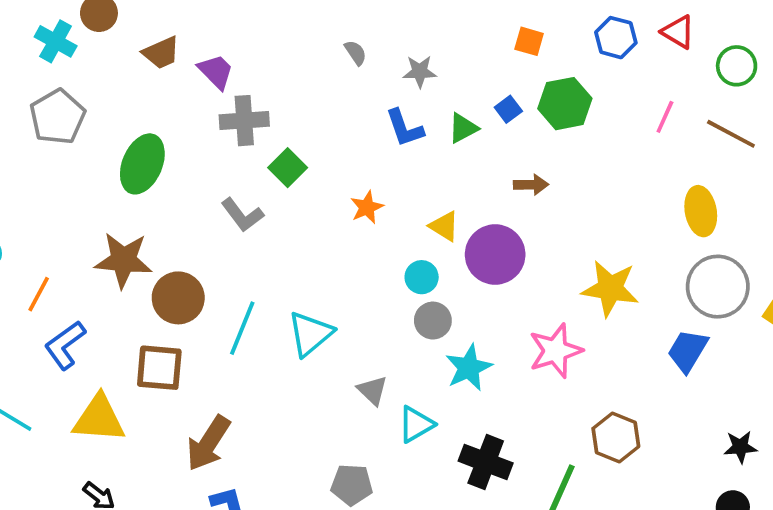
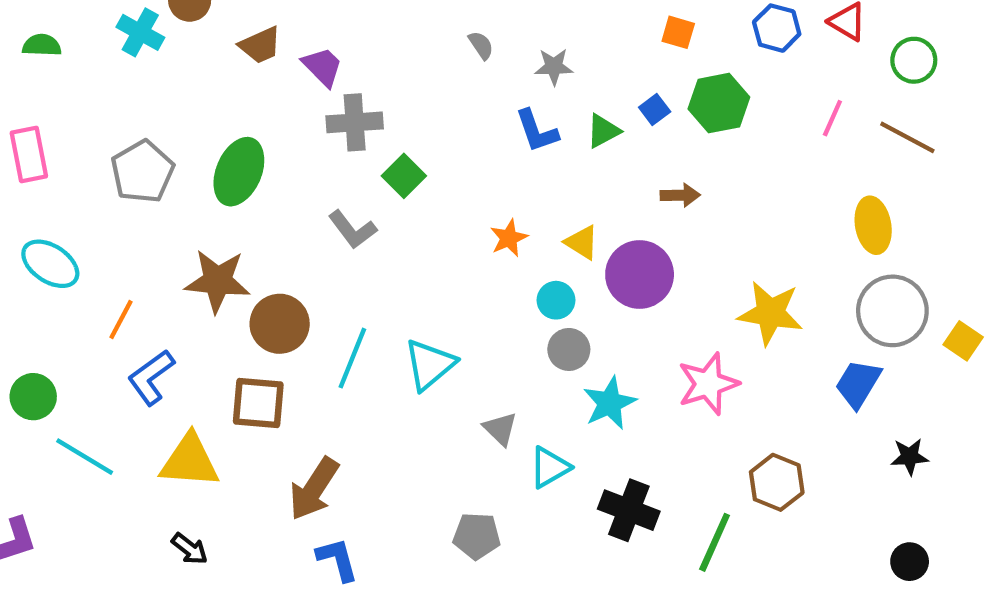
gray pentagon: (57, 117) -> (142, 172), moved
orange star: (367, 207) -> (509, 238), moved
black star: (740, 447) -> (910, 457), moved

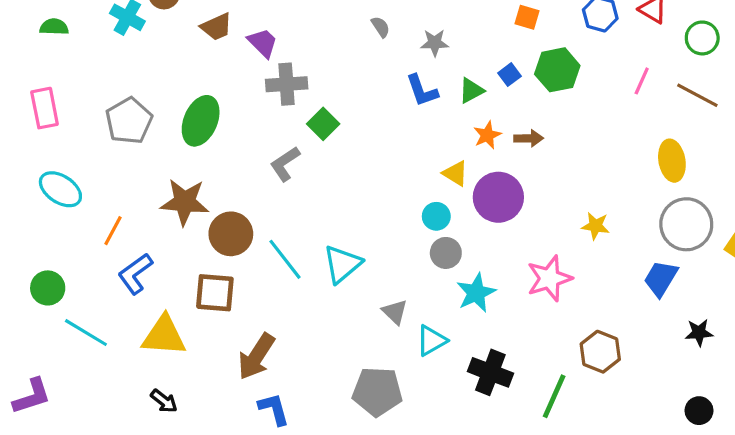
gray L-shape: (352, 229) -> (285, 164), turned 93
orange star: (509, 238) -> (487, 135), moved
yellow star: (770, 313) -> (595, 226), size x0.6
cyan line: (352, 358) -> (285, 259), turned -60
gray pentagon: (477, 536) -> (377, 391), size x1.4

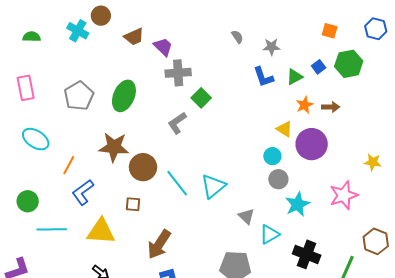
brown square: (215, 293) -> (133, 204), size x0.6
cyan line: (86, 333) -> (52, 229), turned -32

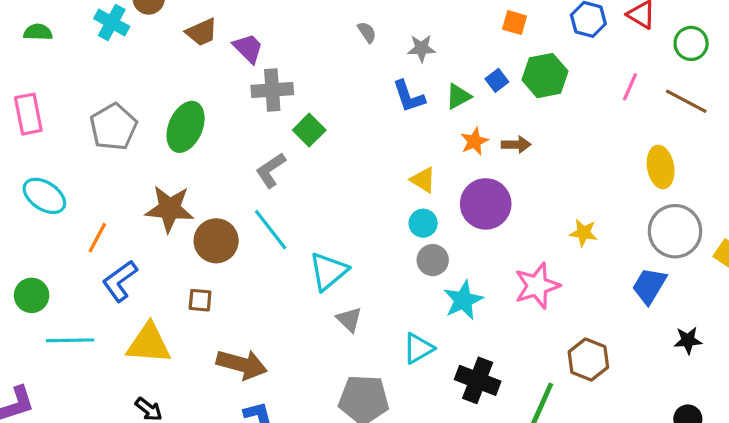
yellow triangle: (284, 129) -> (423, 180), moved
cyan line: (177, 183) -> (271, 230), moved
gray triangle: (246, 216) -> (349, 319), moved
brown arrow: (159, 244) -> (242, 364), turned -108

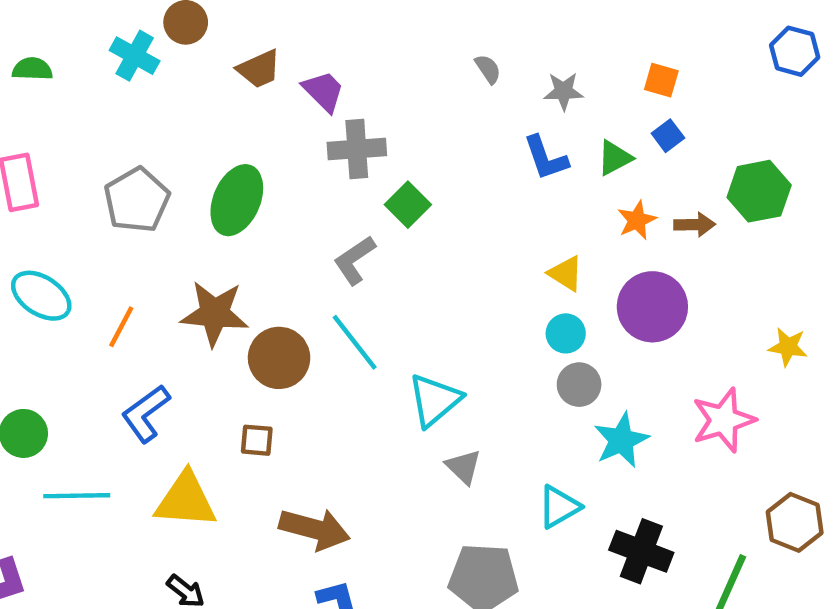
orange square: (515, 23) -> (661, 80), moved
green hexagon: (545, 76) -> (759, 191), moved
orange line: (97, 238) -> (121, 327), moved

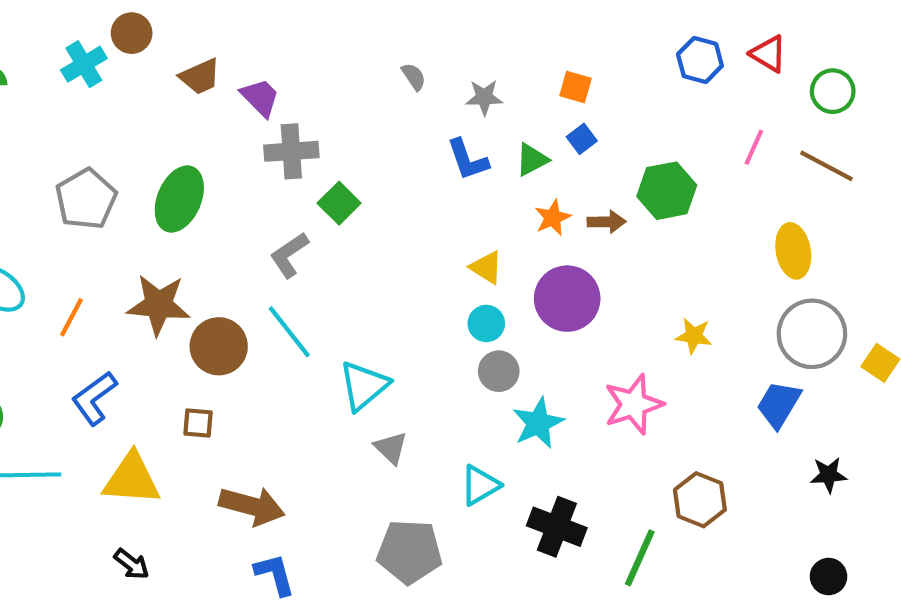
cyan cross: (135, 56) -> (84, 64), turned 30

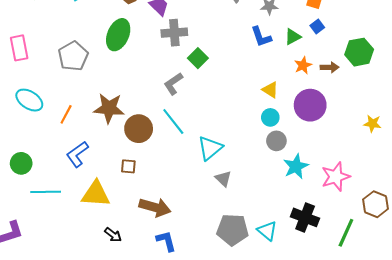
green ellipse: (179, 199) -> (118, 35), moved
pink star: (634, 404) -> (336, 177), moved
cyan triangle: (480, 485) -> (267, 231), moved, turned -50
black arrow: (132, 564) -> (113, 235), moved

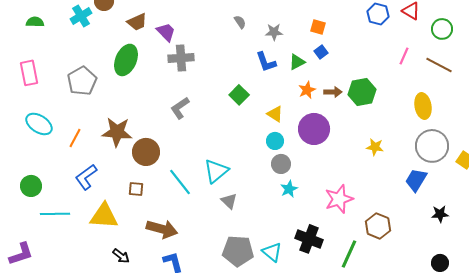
green hexagon: (359, 52) -> (362, 92), moved
green square: (198, 58) -> (239, 95), moved
cyan line: (173, 121) -> (180, 182), moved
cyan star: (296, 166) -> (289, 189), moved, size x0.7

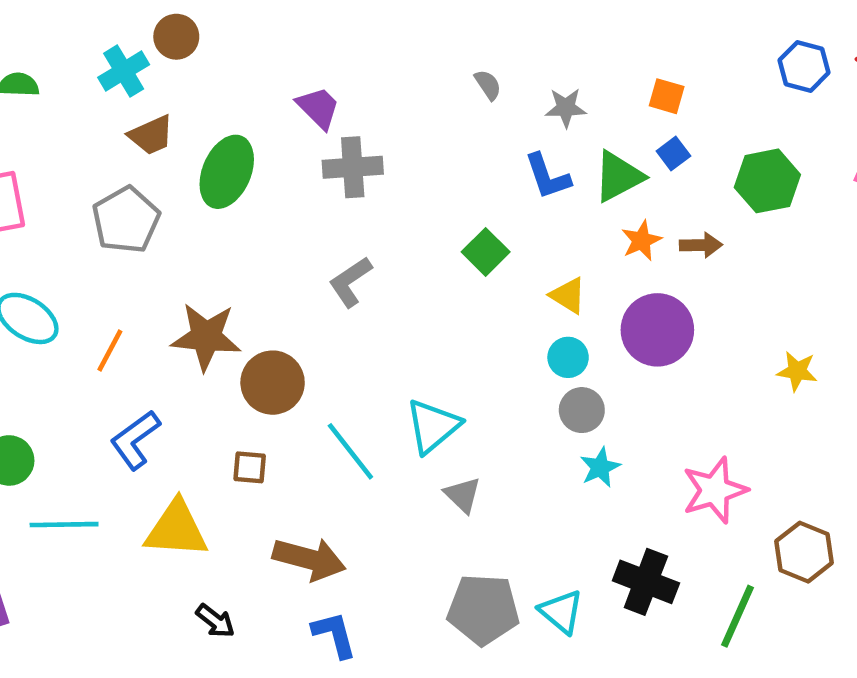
brown trapezoid: (137, 22) -> (151, 135), moved
green triangle: (297, 62) -> (618, 176), size x1.4
green hexagon: (362, 92) -> (767, 181), moved

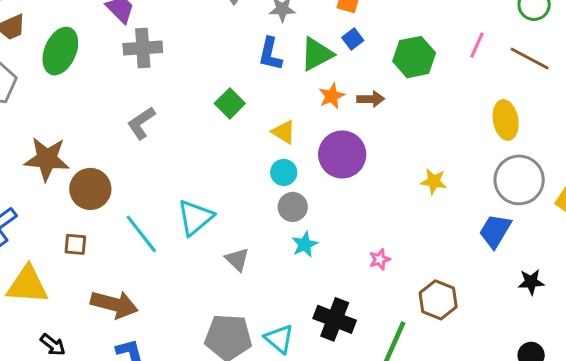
blue L-shape: (547, 176) -> (270, 54), turned 32
pink star: (715, 490) -> (380, 259), size x0.5
gray triangle: (463, 495) -> (237, 259), moved

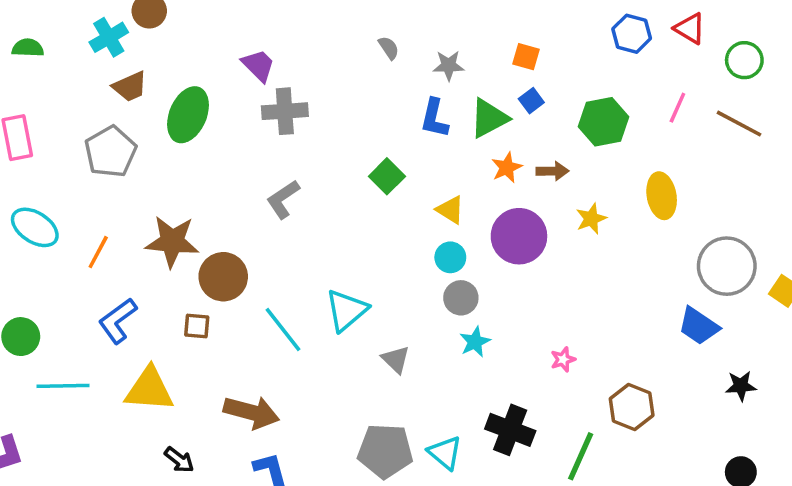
yellow ellipse: (506, 120) -> (662, 196), moved
yellow star: (434, 181) -> (591, 219), moved, turned -30
blue trapezoid: (495, 231) -> (699, 326), turned -87
brown square: (75, 244) -> (197, 326), moved

